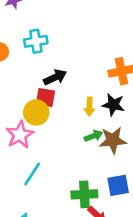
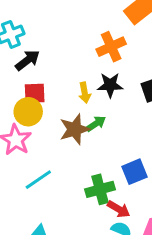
black arrow: (55, 77) -> (27, 60), moved
brown star: (113, 140) -> (75, 129), moved
cyan line: (32, 174) -> (38, 180), turned 35

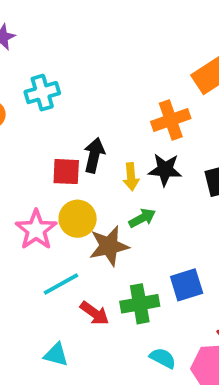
black arrow: (27, 60) -> (94, 155), moved, turned -45
yellow circle: (28, 112) -> (78, 219), moved
brown star: (75, 129) -> (109, 246), moved
red arrow: (119, 209) -> (94, 313), moved

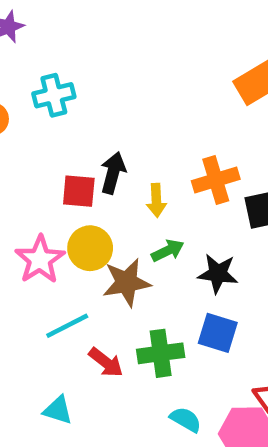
orange cross: (171, 120) -> (216, 180), moved
black star: (165, 170) -> (218, 274), moved
blue square: (187, 285) -> (218, 333), turned 32

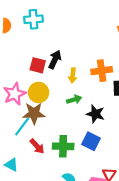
brown star: (127, 282) -> (34, 113), moved
cyan line: (67, 326) -> (22, 126), turned -36

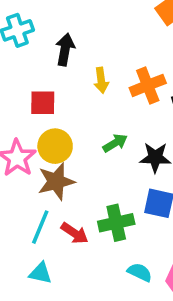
black arrow: (55, 60) -> (65, 50), moved
yellow arrow: (73, 76) -> (101, 80), moved
cyan line: (22, 126) -> (40, 227), moved

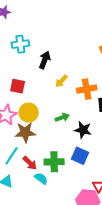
yellow arrow: (101, 80) -> (61, 81), turned 40
red square: (43, 103) -> (18, 86), moved
cyan semicircle: (140, 272) -> (41, 178), moved

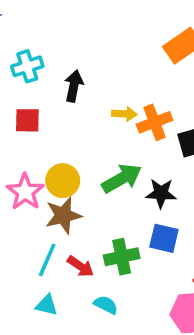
yellow arrow: (61, 81) -> (124, 114), moved, turned -120
red square: (18, 86) -> (27, 120), moved
green arrow: (62, 117) -> (122, 178), size x1.6
cyan semicircle: (41, 178) -> (106, 305), moved

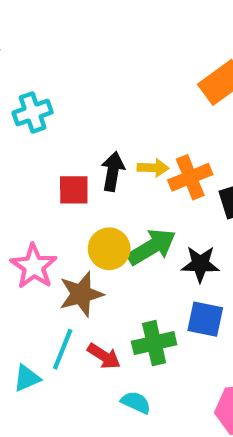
black arrow: (74, 86) -> (113, 171), moved
red square: (27, 120) -> (74, 190), moved
yellow circle: (63, 181) -> (109, 249), moved
cyan triangle: (47, 305) -> (27, 378), moved, turned -35

